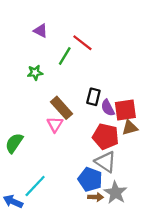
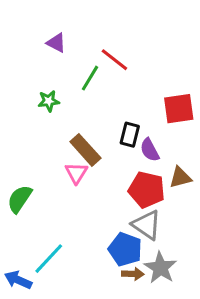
red square: (125, 110) -> (179, 109), moved

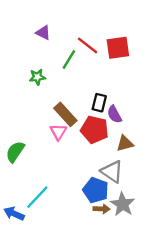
red square: (179, 109) -> (118, 48), moved
brown triangle: (180, 177) -> (125, 144), moved
red pentagon: (147, 190) -> (95, 130), moved

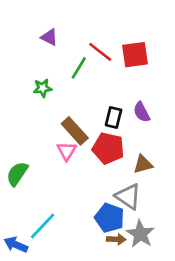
purple semicircle: (114, 114) -> (142, 112), moved

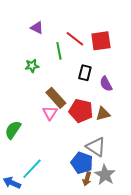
green line: (79, 68) -> (59, 51), turned -42
black rectangle: (114, 118) -> (85, 73), moved
brown triangle: (143, 164) -> (103, 114), moved
brown arrow: (116, 239) -> (87, 179), turned 104

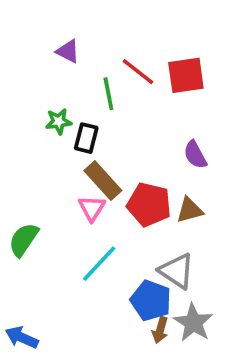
black rectangle: (85, 73) -> (86, 138), moved
cyan line: (32, 169) -> (99, 264), moved

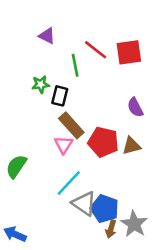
gray triangle: (177, 271) -> (84, 203), moved

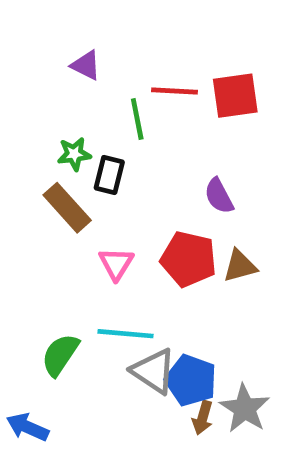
red line: (96, 50) -> (175, 91), turned -35
purple semicircle: (135, 107) -> (219, 196), moved
brown rectangle: (71, 125) -> (67, 208), moved
green semicircle: (16, 166) -> (60, 355), moved
cyan line: (69, 183) -> (126, 334), turned 52

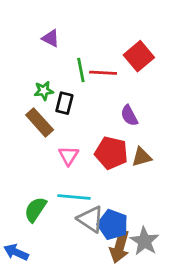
red line: (175, 91) -> (103, 73), moved
red square: (235, 96) -> (139, 56), turned -32
brown arrow: (203, 418) -> (120, 247), size x1.6

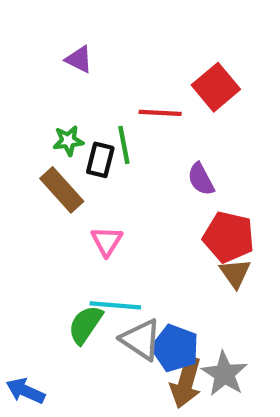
green line: (81, 70) -> (124, 145), moved
red pentagon: (111, 153) -> (229, 237), moved
brown triangle: (142, 157) -> (235, 273), moved, turned -50
green semicircle: (35, 209) -> (85, 325), moved

